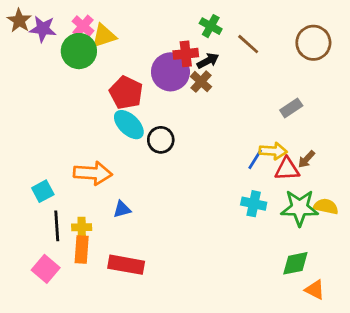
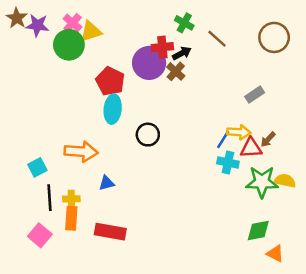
cyan ellipse: (129, 125) -> (113, 109), turned 52
black circle: (161, 140) -> (148, 135), moved
cyan cross: (254, 204) -> (228, 162), moved

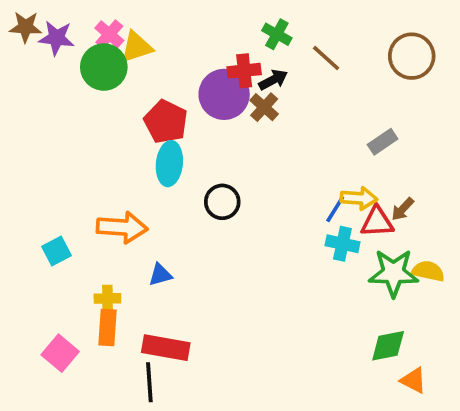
brown star: (17, 18) -> (25, 27), turned -30
black line: (50, 198) -> (149, 382), moved

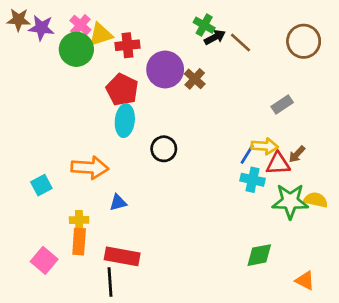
red cross: (244, 71) -> (127, 45), moved
black arrow: (273, 80) -> (215, 37), moved
green diamond: (388, 346) -> (259, 255), moved

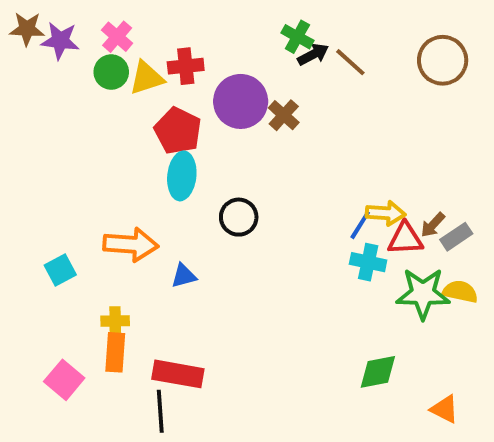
yellow triangle: (101, 35) -> (147, 78), moved
green circle: (76, 49) -> (111, 72), size x0.7
gray rectangle: (282, 104) -> (456, 237), moved
blue triangle: (118, 203) -> (184, 276), moved

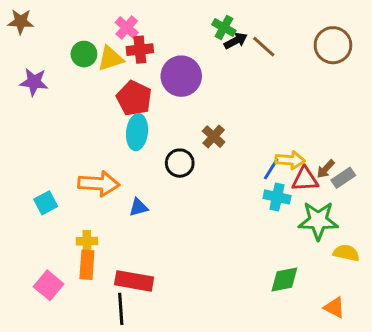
pink cross: (117, 37) -> (127, 28), moved
purple star: (60, 41) -> (34, 82), moved
brown cross: (284, 115) -> (214, 137), moved
yellow semicircle: (460, 292) -> (346, 253), moved

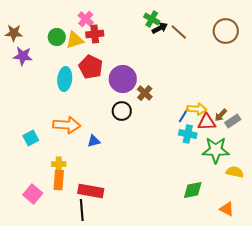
brown star: (21, 22) -> (14, 33), moved
purple circle: (181, 76) -> (123, 79), moved
cyan ellipse: (137, 132) -> (65, 79), moved

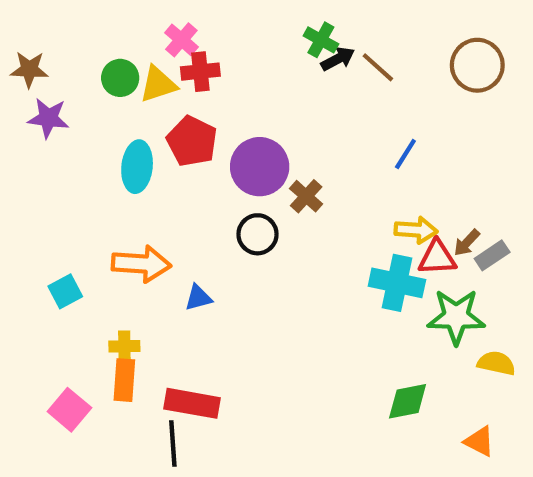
blue line: (184, 115) -> (405, 154), moved
cyan cross: (188, 134) -> (397, 283), size x1.4

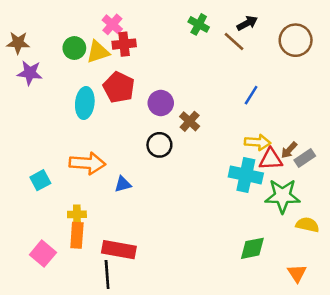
black arrow: (338, 59) -> (247, 23), moved
purple circle: (260, 167) -> (161, 103), size x0.7
orange triangle: (479, 441) -> (297, 273), turned 30

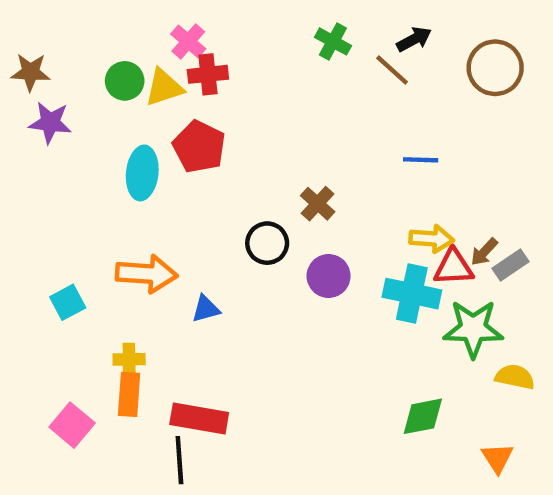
blue line: (251, 95) -> (421, 160), turned 60
purple circle: (161, 103) -> (329, 276), moved

